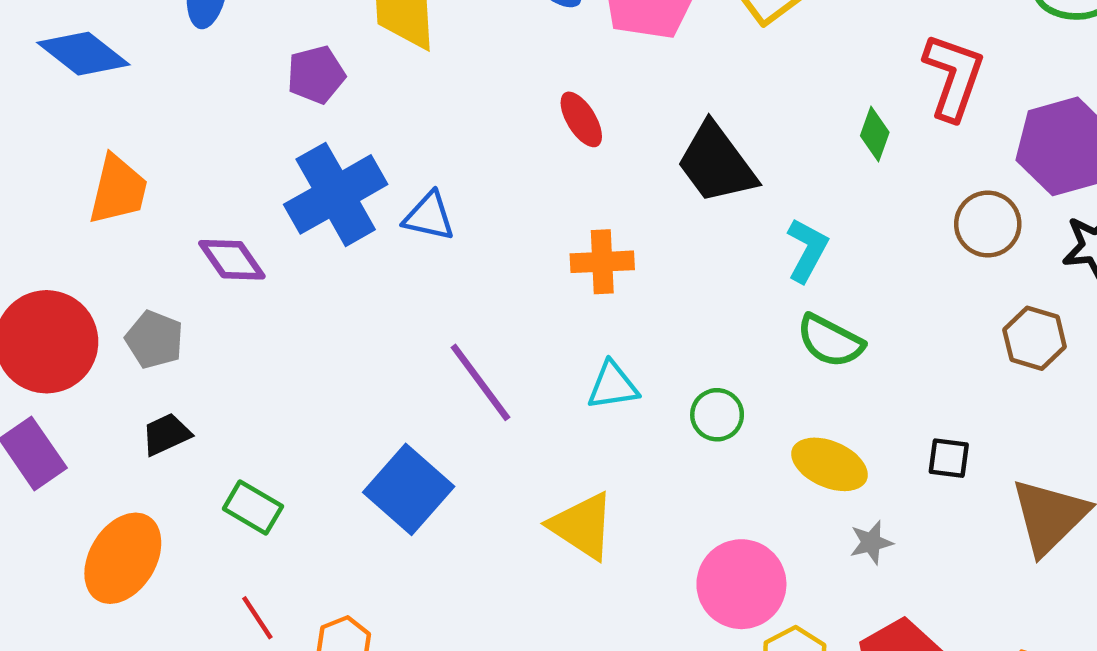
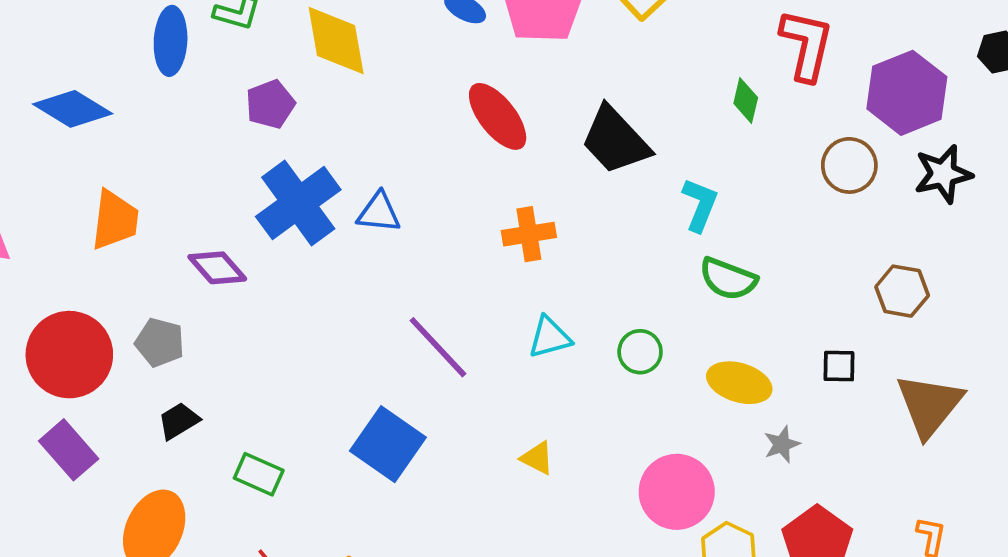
red ellipse: (581, 119) -> (498, 116), size x1.5
brown hexagon: (1035, 338) -> (902, 291), moved
yellow triangle: (582, 526) -> (537, 458), size x0.6

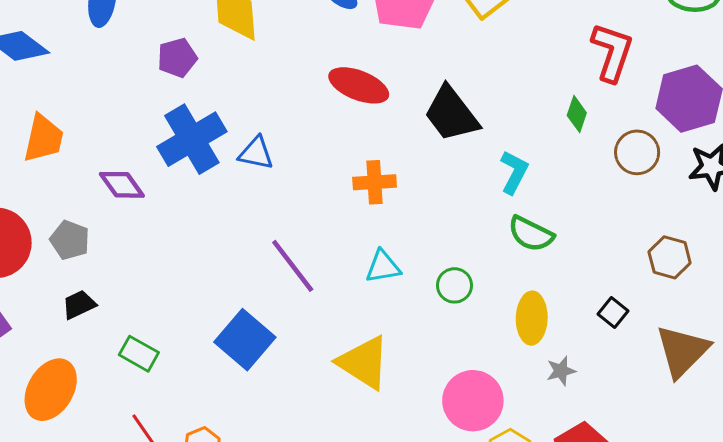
green diamond: (746, 101) -> (577, 114), moved
red ellipse: (498, 116) -> (359, 85), turned -36
black square: (839, 366) -> (613, 313), turned 32
yellow ellipse: (739, 383) -> (532, 318), turned 69
yellow triangle: (537, 458) -> (364, 363), size x2.0

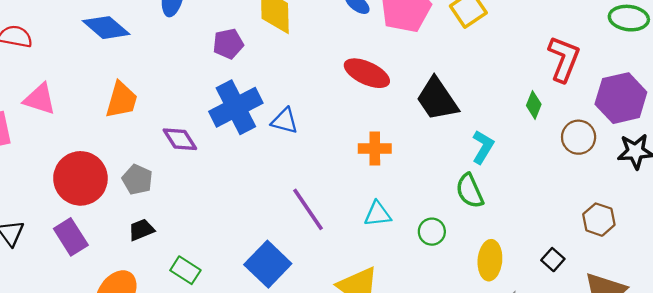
green semicircle: (531, 234) -> (470, 191), moved, turned 36

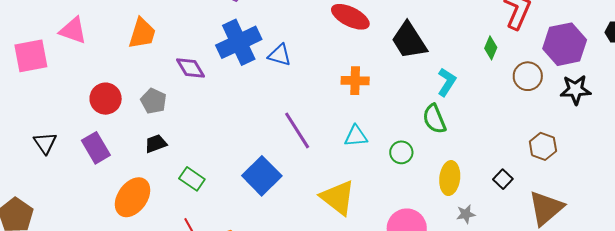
red circle: (80, 178) -> (106, 99), size x0.7

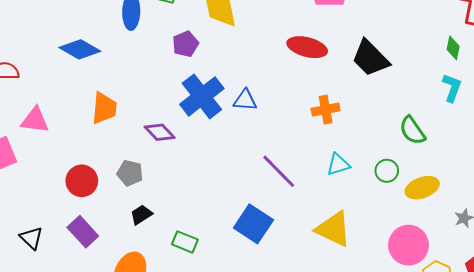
cyan L-shape: (447, 82) -> (452, 88), moved
yellow ellipse: (450, 178) -> (422, 188), moved, turned 76

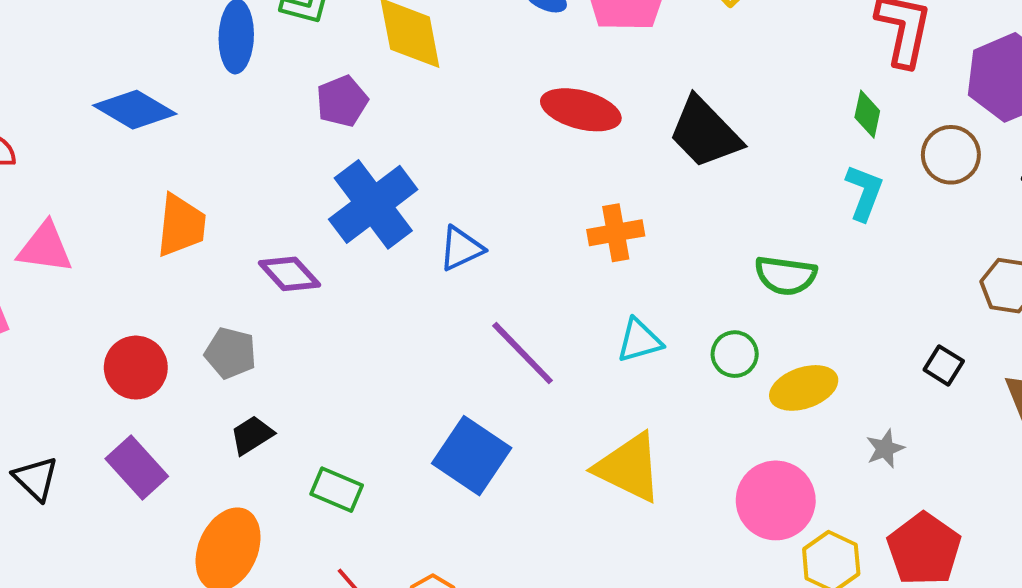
blue triangle: (245, 100) -> (461, 248), moved, turned -30
green semicircle: (412, 130) -> (786, 276), turned -48

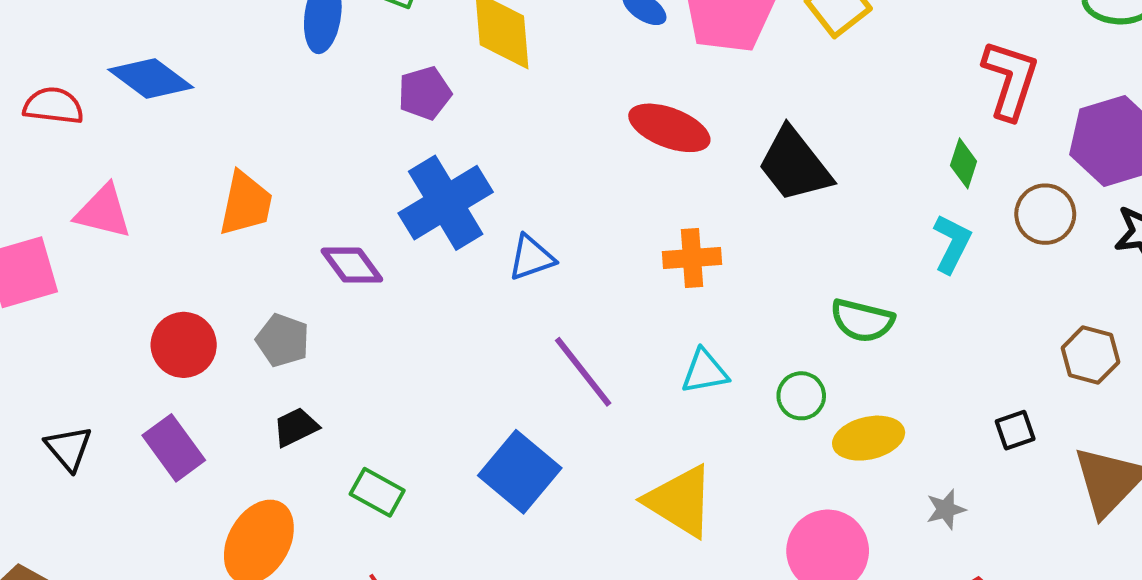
blue diamond: (135, 110) -> (151, 78), moved
black square: (944, 365) -> (1015, 430), turned 33

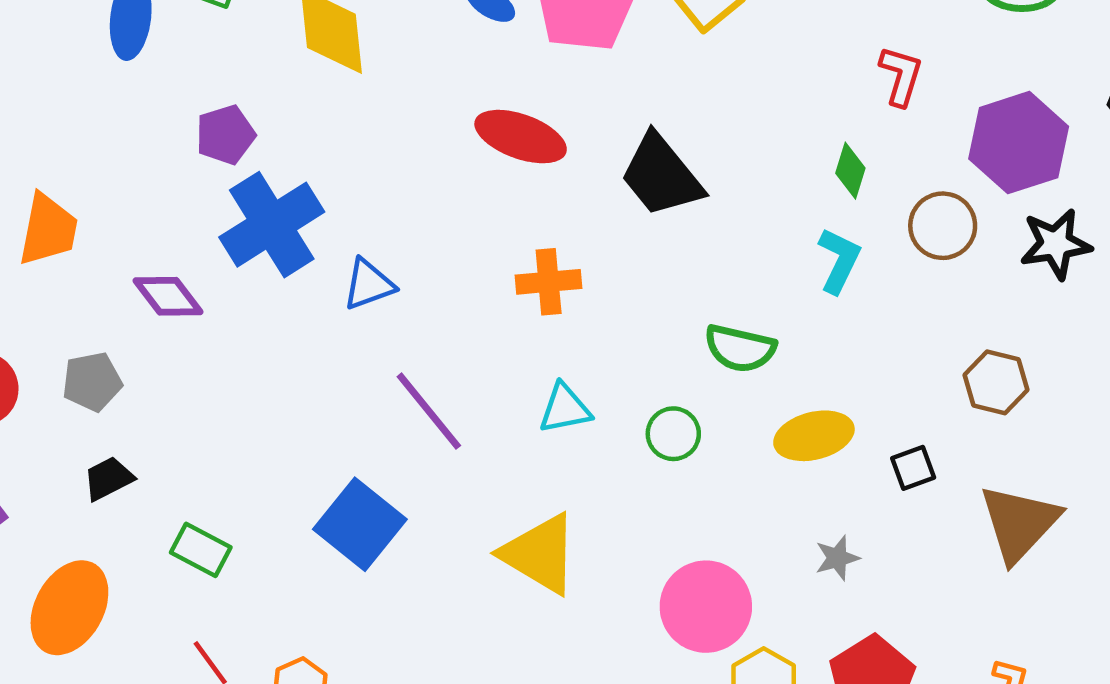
red L-shape: (1010, 80) -> (901, 76), size x0.7
purple pentagon: (425, 93) -> (225, 135), moved
gray pentagon: (283, 340) -> (92, 382), turned -30
yellow ellipse: (869, 438) -> (814, 436), moved

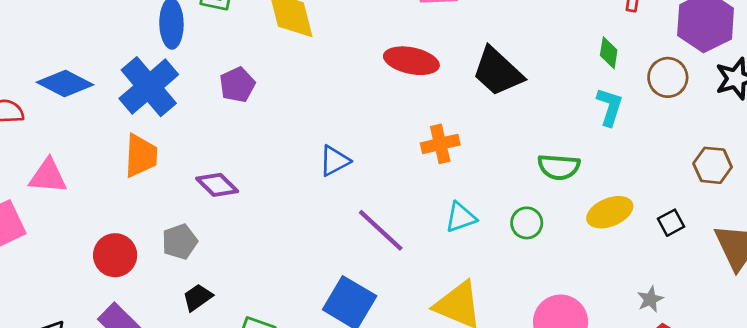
blue cross: (272, 225) -> (149, 87), moved
gray star: (837, 558) -> (650, 299), moved

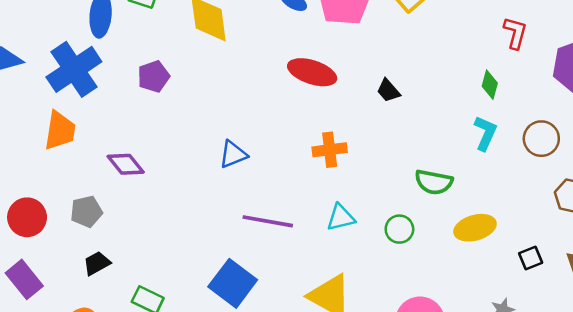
black trapezoid: (498, 72) -> (388, 91), size x0.5
brown circle: (668, 77) -> (541, 139), moved
black square: (671, 223) -> (531, 258), moved
purple line: (381, 230) -> (268, 221), turned -39

